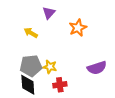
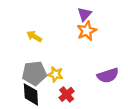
purple triangle: (49, 13) -> (84, 14), moved
red cross: (60, 85) -> (67, 94), turned -32

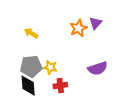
purple triangle: (84, 14) -> (96, 23), moved
red cross: (67, 94) -> (60, 86), turned 32

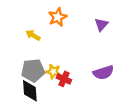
orange star: (78, 28) -> (58, 17), moved
red cross: (60, 86) -> (64, 79), moved, turned 32

